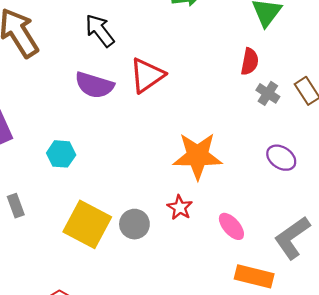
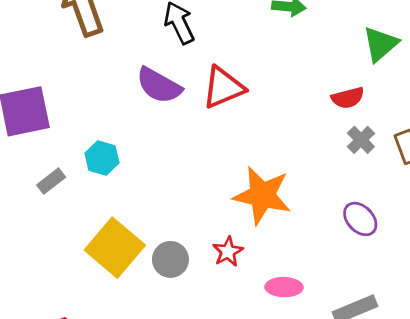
red semicircle: (250, 62) -> (348, 98), turned 52
gray rectangle: (16, 206) -> (51, 181), moved, turned 60
pink ellipse: (231, 226) -> (284, 287), turned -60

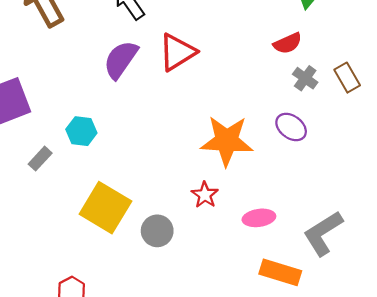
purple semicircle: (159, 86) -> (121, 60), turned 105
purple ellipse: (360, 219) -> (291, 127), moved
gray circle: (170, 259) -> (157, 231), moved

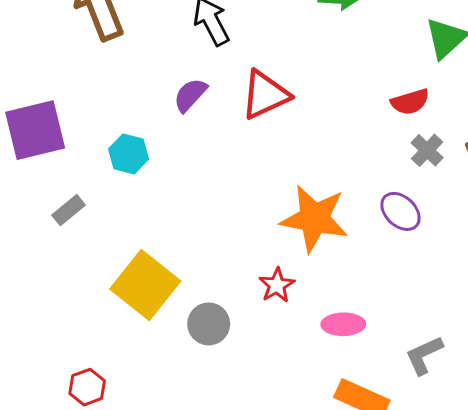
purple semicircle: (121, 60) -> (190, 95), size x0.7
cyan hexagon: (81, 131) -> (129, 154), moved
gray L-shape: (323, 233) -> (424, 355), size x0.7

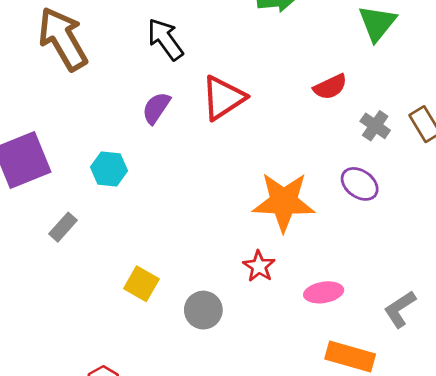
red semicircle: (410, 102) -> (330, 87), moved
yellow square: (145, 285) -> (141, 284), size x0.6

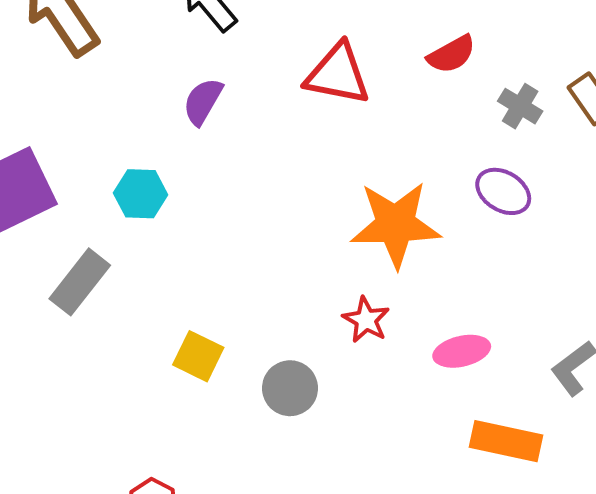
red triangle: (223, 98) -> (338, 74), moved, turned 48
gray rectangle: (63, 227) -> (80, 282), size x1.5

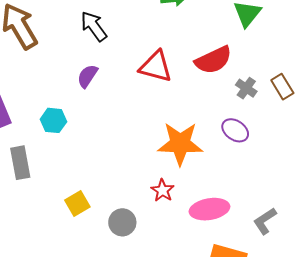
red semicircle: (452, 54) -> (213, 60), size x1.5
gray rectangle: (80, 282) -> (20, 163), turned -52
pink ellipse: (462, 351) -> (209, 209), size x1.4
yellow square: (198, 356) -> (77, 204), turned 30

